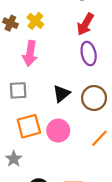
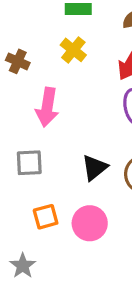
yellow cross: (35, 21) -> (73, 50), moved
orange square: (29, 126) -> (46, 217), size x0.7

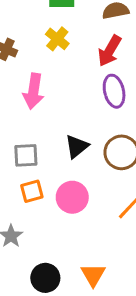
gray square: (29, 163) -> (26, 155), moved

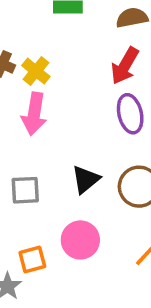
yellow cross: (57, 39) -> (36, 71), moved
orange square: (32, 191) -> (32, 260), moved

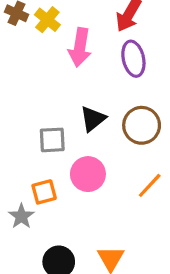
pink arrow: (34, 114) -> (80, 47), moved
gray square: (25, 190) -> (52, 140), moved

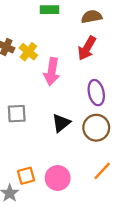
purple ellipse: (133, 59) -> (96, 93), moved
gray square: (52, 140) -> (17, 114), moved
pink circle: (88, 174) -> (58, 178), moved

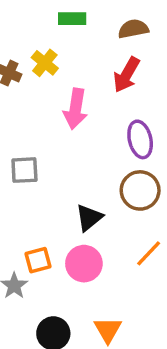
yellow cross: (28, 52) -> (45, 63), moved
black triangle: (61, 123) -> (89, 218), moved

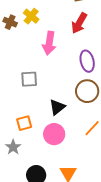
gray square: (24, 170) -> (29, 79), moved
orange square: (38, 260) -> (24, 123), moved

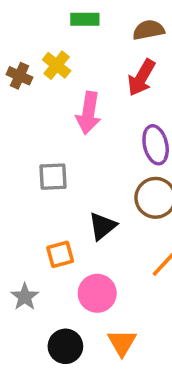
orange square: (24, 123) -> (60, 254), moved
pink circle: (54, 134) -> (97, 293), moved

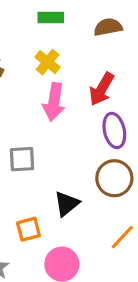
yellow cross: (57, 65) -> (48, 62), moved
red arrow: (141, 78) -> (102, 89), moved

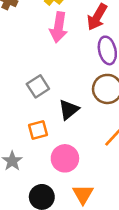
gray square: (22, 159) -> (38, 86), moved, turned -30

